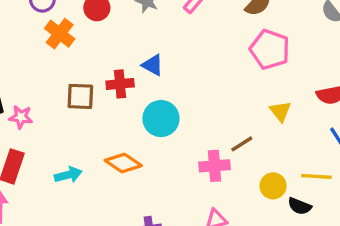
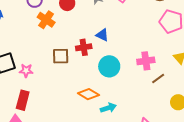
pink cross: (214, 166) -> (146, 61), moved
cyan arrow: (68, 175) -> (108, 108), moved

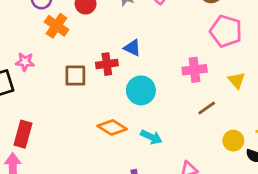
pink cross: (146, 61) -> (195, 70), moved
pink star: (26, 71) -> (25, 62), moved
cyan arrow: (108, 108) -> (151, 137), moved, turned 42

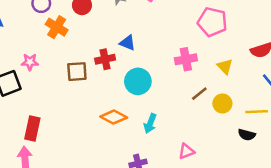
cyan arrow: (151, 137) -> (150, 123), turned 90
yellow circle: (233, 141) -> (222, 104), moved

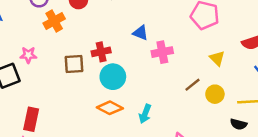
orange cross: (57, 27) -> (54, 21), turned 30
blue triangle: (127, 43) -> (141, 33), moved
pink cross: (186, 59) -> (162, 52), moved
cyan circle: (138, 81) -> (113, 77), moved

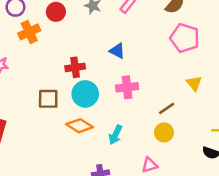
pink cross: (162, 52) -> (127, 87), moved
brown square: (74, 64) -> (48, 99), moved
yellow circle: (215, 94) -> (164, 132), moved

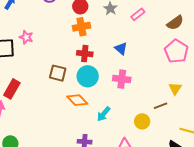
orange cross: (29, 32) -> (81, 27), moved
brown line: (167, 108) -> (161, 106), moved

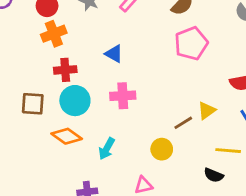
pink pentagon: (176, 51) -> (191, 43), turned 30
yellow triangle: (175, 89) -> (207, 111), moved, turned 32

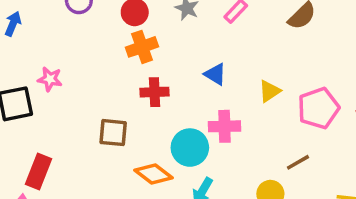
pink pentagon: (191, 43) -> (318, 108), moved
cyan circle: (75, 101) -> (190, 148), moved
yellow triangle: (207, 111) -> (269, 91), moved

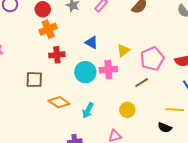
pink cross: (225, 126) -> (108, 70), moved
cyan circle: (190, 148) -> (85, 72), moved
brown line: (298, 162) -> (142, 83), moved

